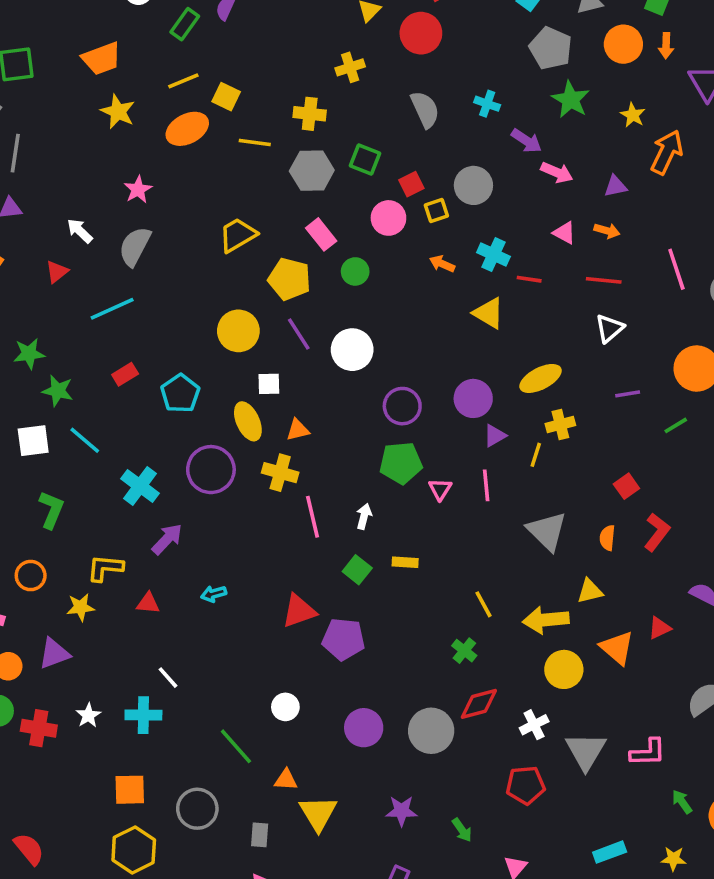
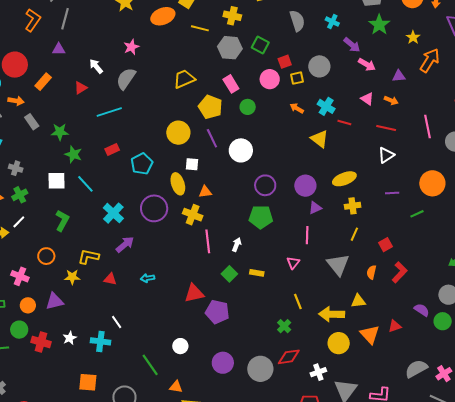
yellow line: (536, 455) -> (354, 234), moved
pink triangle: (440, 489) -> (293, 263), moved

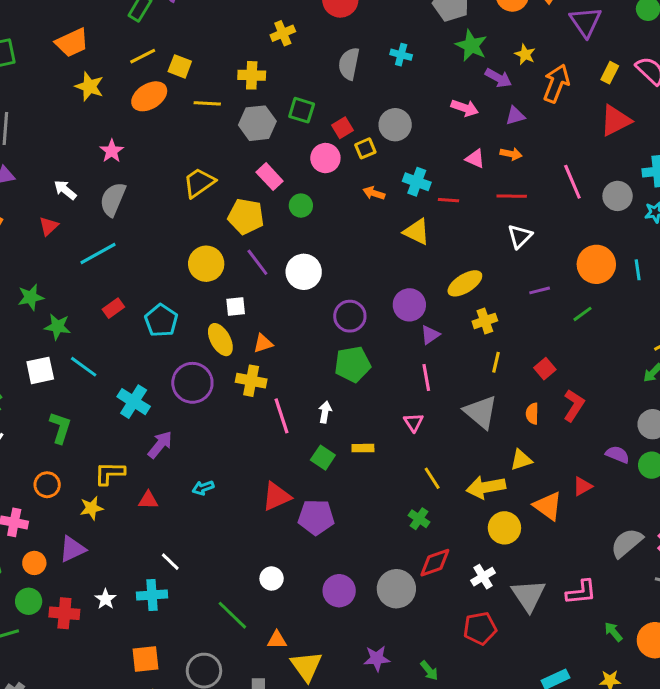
gray semicircle: (297, 21) -> (349, 64), turned -140
purple arrow: (352, 45) -> (498, 78), moved

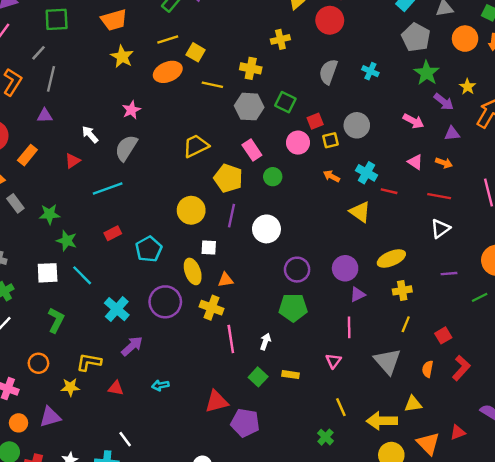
purple line: (257, 262) -> (232, 216), turned 40

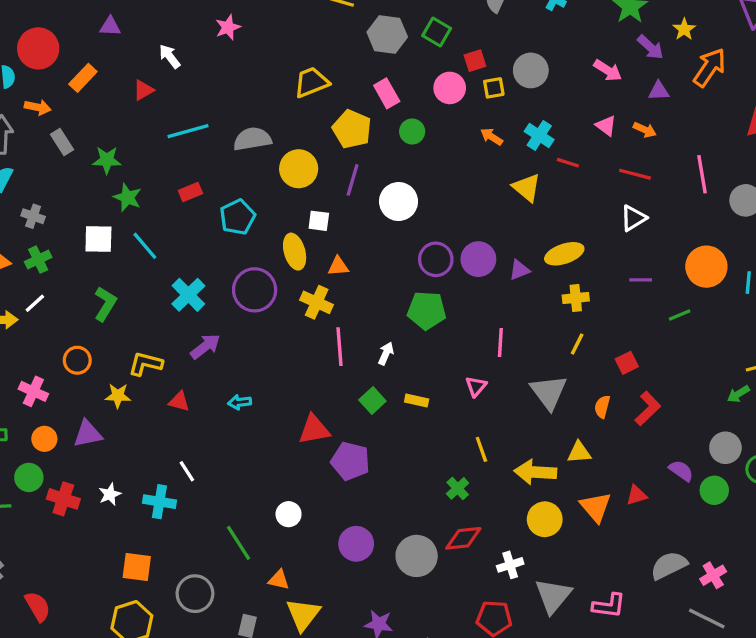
gray semicircle: (126, 148) -> (252, 139), moved, turned 44
purple circle: (345, 268) -> (478, 259), moved
purple triangle: (358, 294) -> (519, 270), moved

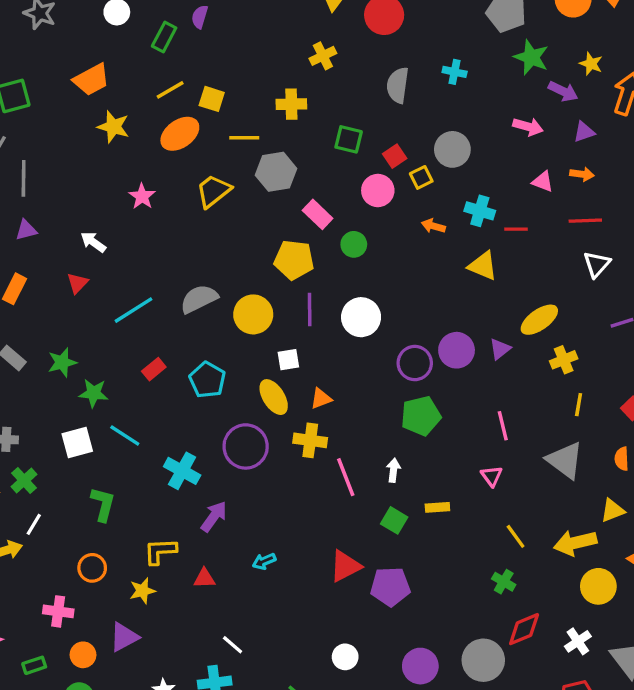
gray hexagon: (387, 35) -> (276, 172), moved
yellow trapezoid: (311, 82) -> (213, 191), moved

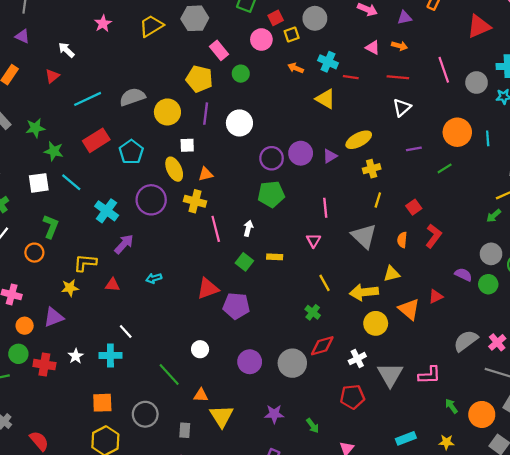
purple triangle: (26, 230) -> (22, 36), turned 32
red rectangle: (154, 369) -> (96, 140), size x1.6
orange circle: (92, 568) -> (34, 253), moved

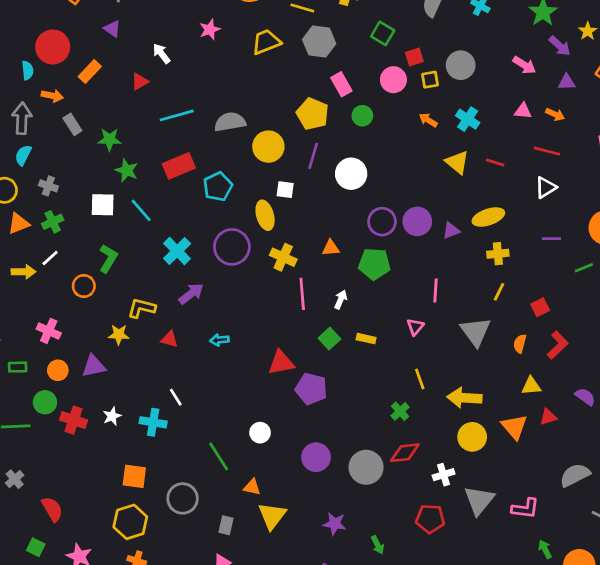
pink triangle: (373, 47) -> (523, 111), turned -32
red line: (351, 77) -> (495, 162), moved
orange triangle: (206, 174) -> (331, 248), moved
yellow triangle: (392, 274) -> (531, 386), moved

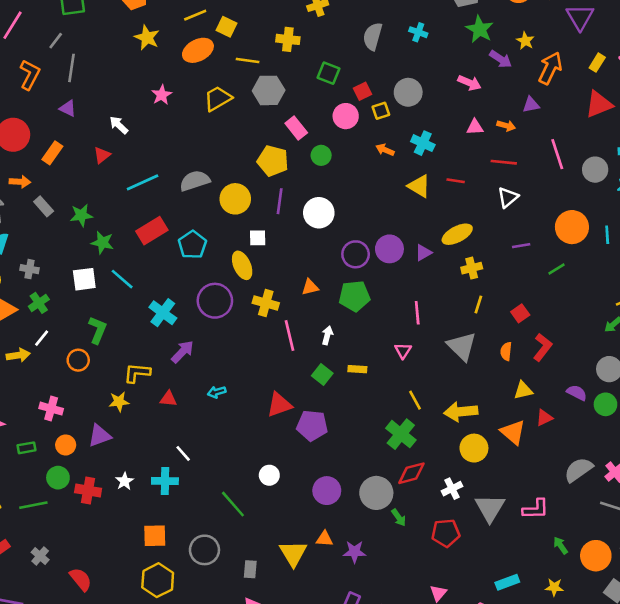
purple triangle: (567, 82) -> (531, 105), moved
green cross: (400, 411) -> (401, 434), size x1.6
orange triangle: (252, 487) -> (324, 539), moved
green arrow: (378, 545) -> (399, 518), moved

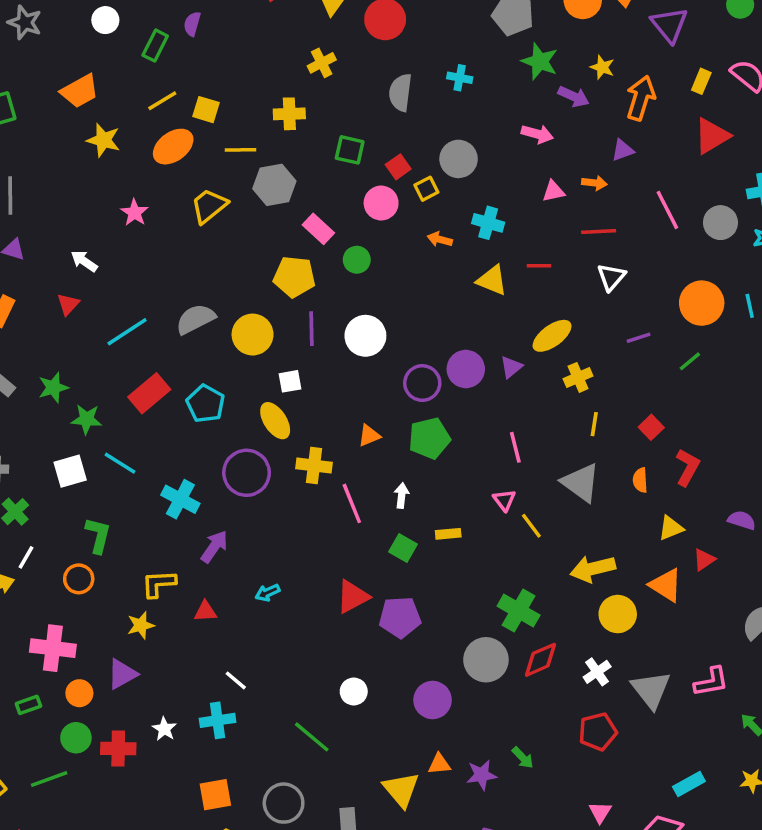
yellow line: (415, 400) -> (531, 526), moved
pink cross: (51, 409) -> (53, 648), size x1.4
gray circle: (376, 493) -> (486, 660), moved
green arrow: (399, 518) -> (523, 758), moved

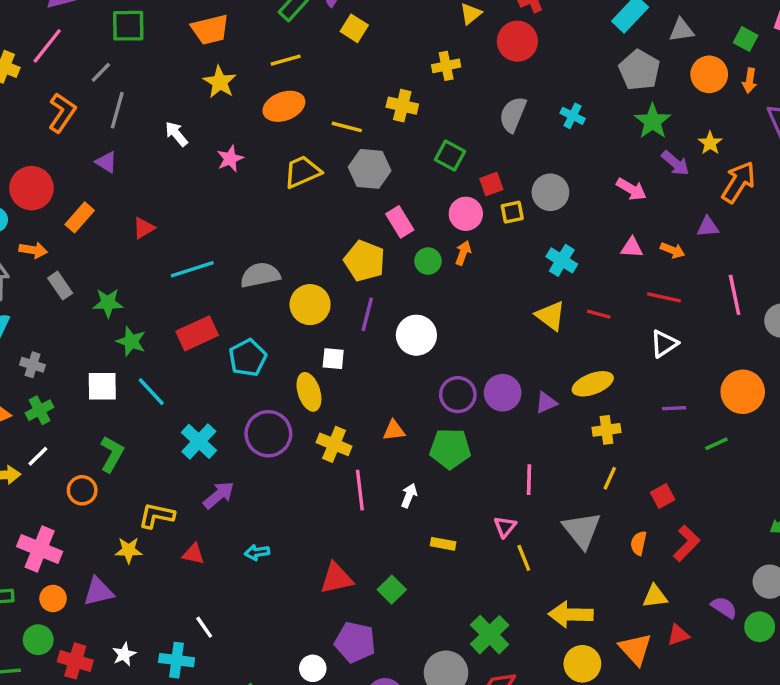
yellow square: (206, 110) -> (354, 28), moved
orange arrow: (440, 239) -> (463, 253), moved, turned 80
white arrow: (84, 261) -> (176, 134), moved
green square: (403, 548) -> (392, 590), moved
purple pentagon: (400, 617) -> (355, 642), moved

